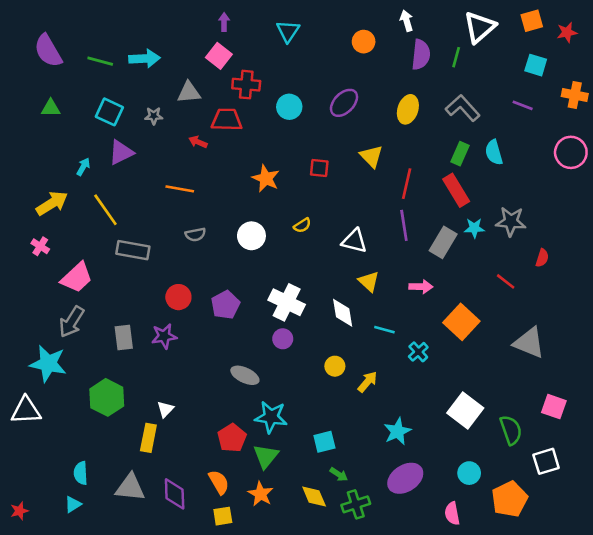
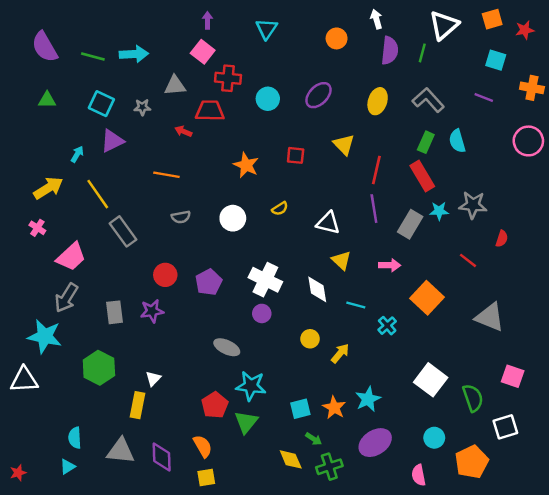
gray rectangle: (133, 250) -> (123, 231), turned 44
orange star: (261, 494) -> (334, 408), moved

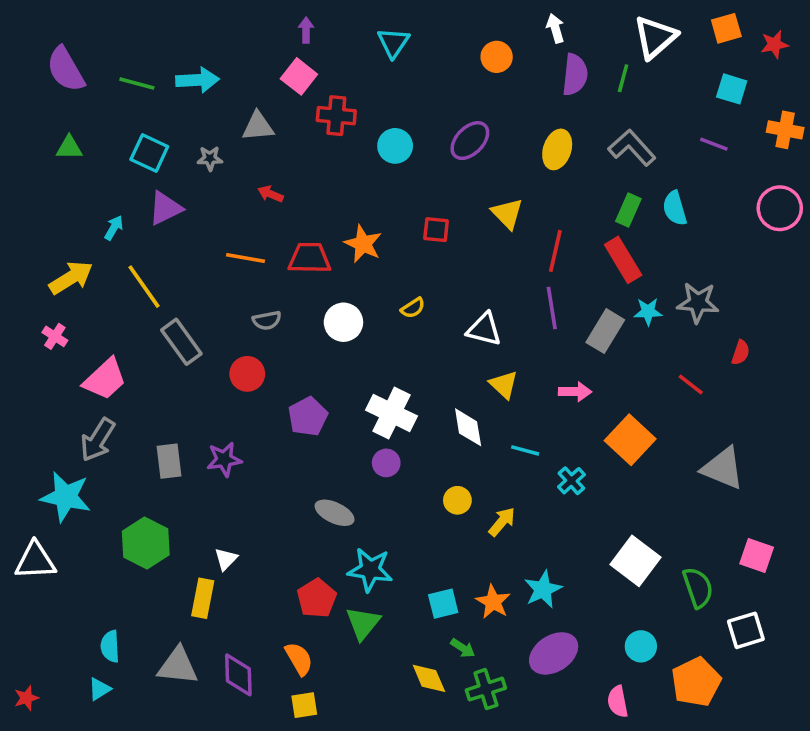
red trapezoid: (210, 111) -> (310, 258), moved
red circle: (165, 275) -> (247, 374), moved

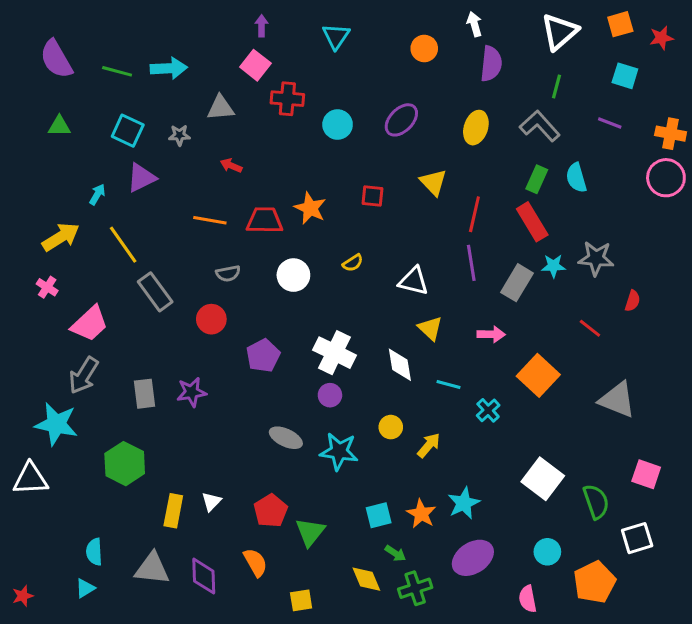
green line: (623, 78) -> (556, 86), moved
orange cross: (785, 130) -> (671, 134), moved
white triangle: (226, 559) -> (211, 502), moved
cyan star: (370, 570) -> (339, 451), moved
yellow square: (304, 705) -> (301, 600), moved

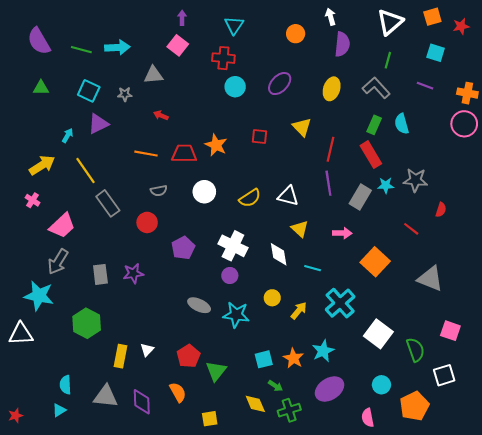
red cross: (287, 99) -> (223, 58), moved
yellow semicircle: (353, 263) -> (250, 198), moved, size x1.5
cyan cross: (488, 410) -> (340, 303), moved, size x1.8

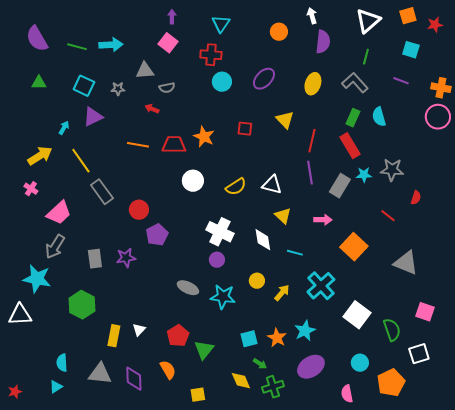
gray semicircle: (159, 191) -> (167, 88), moved
purple pentagon: (183, 248) -> (157, 235), moved

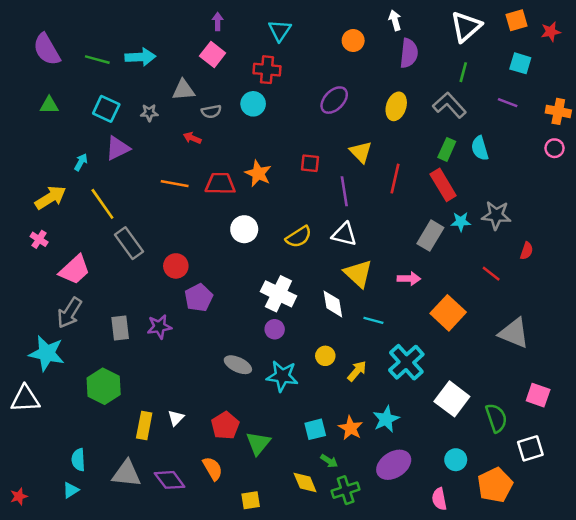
cyan circle: (222, 82) -> (253, 104), moved
pink circle: (438, 117) -> (555, 148), size x0.6
purple line: (310, 173) -> (344, 191), moved
yellow triangle: (283, 216) -> (358, 274), size x1.4
purple diamond: (134, 379) -> (170, 480), turned -35

